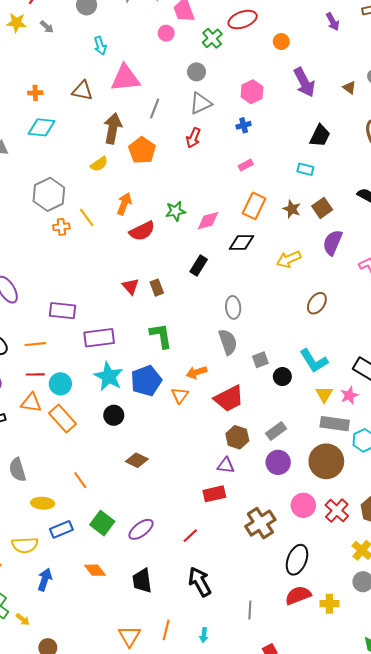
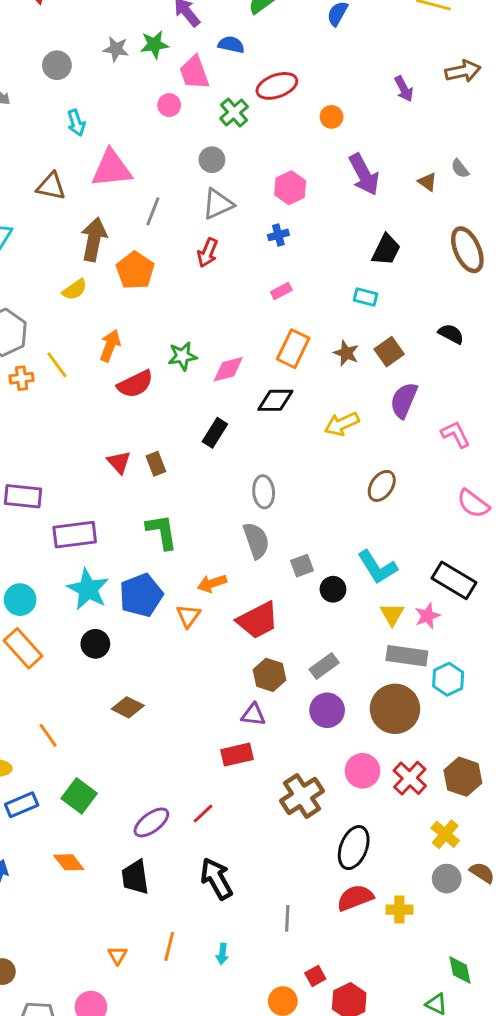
purple ellipse: (141, 529) -> (151, 822), moved
orange triangle: (129, 636) -> (117, 955), size x0.6

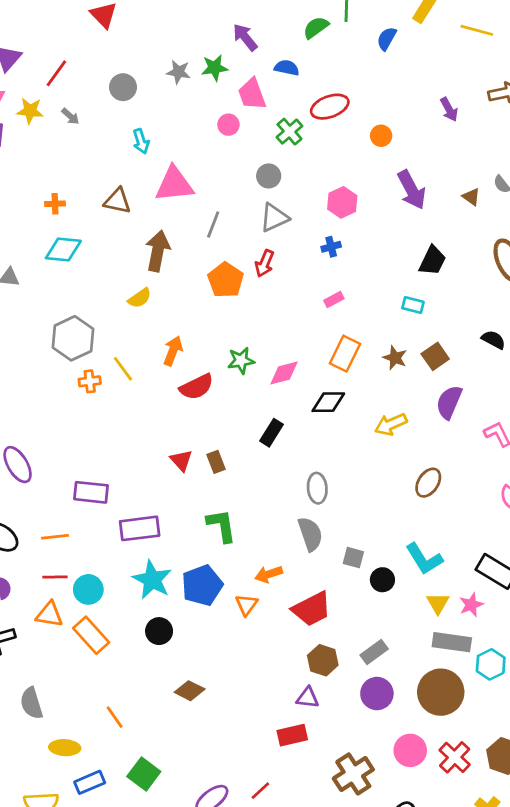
orange pentagon: (135, 270) -> (226, 280), moved
gray square: (302, 566) -> (353, 558), turned 35

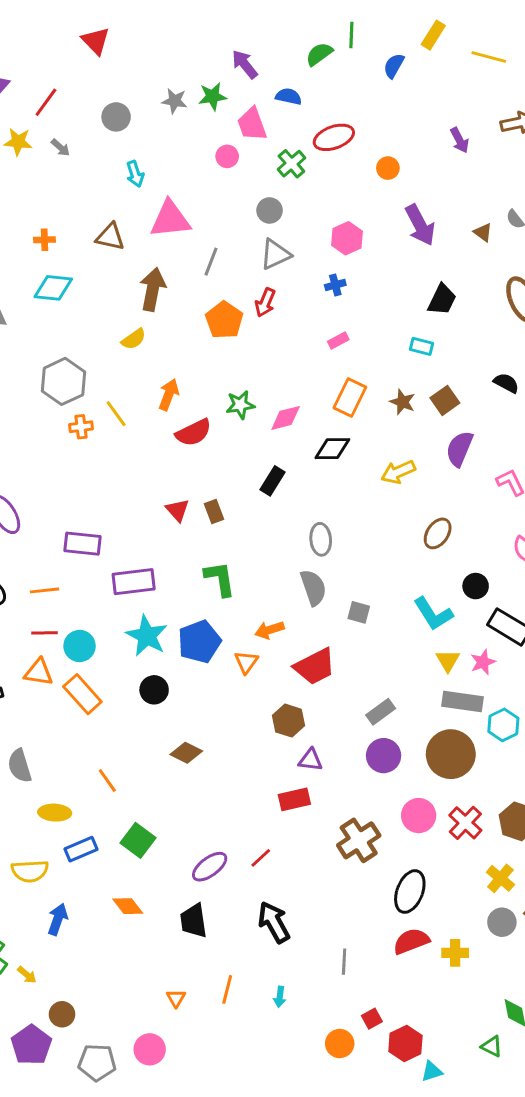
black circle: (382, 580) -> (476, 586), moved
brown hexagon: (323, 660) -> (289, 721), moved

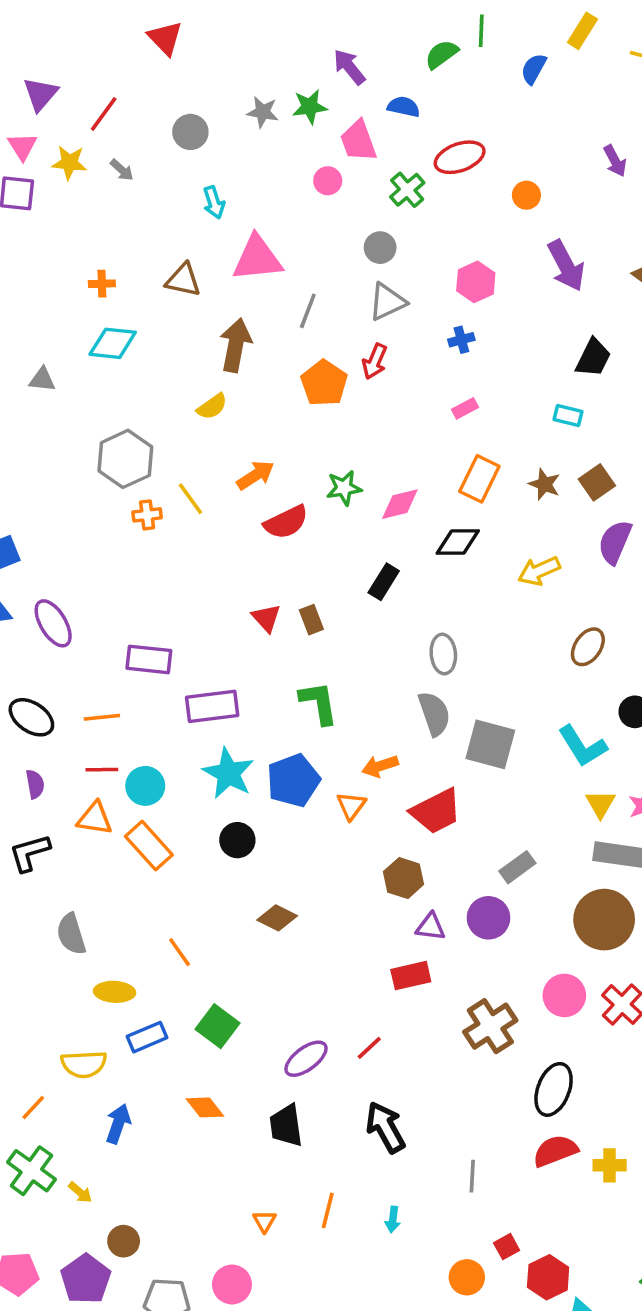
orange arrow: (169, 395) -> (255, 475), turned 36
gray square: (359, 612) -> (490, 744), size x1.8
purple circle: (384, 756) -> (488, 918), moved

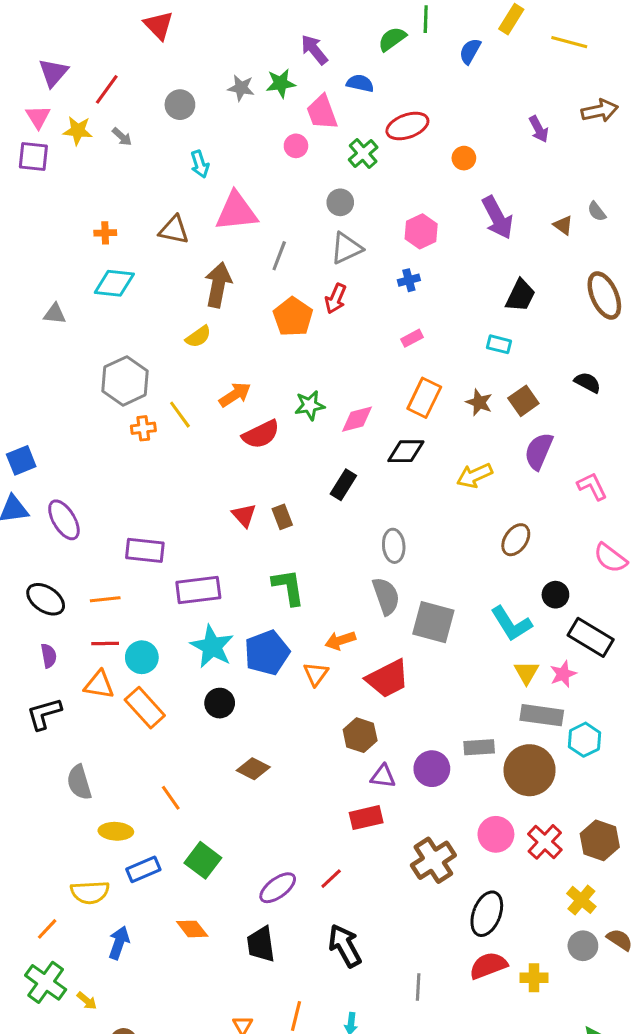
gray rectangle: (517, 867) -> (479, 747), moved, turned 32

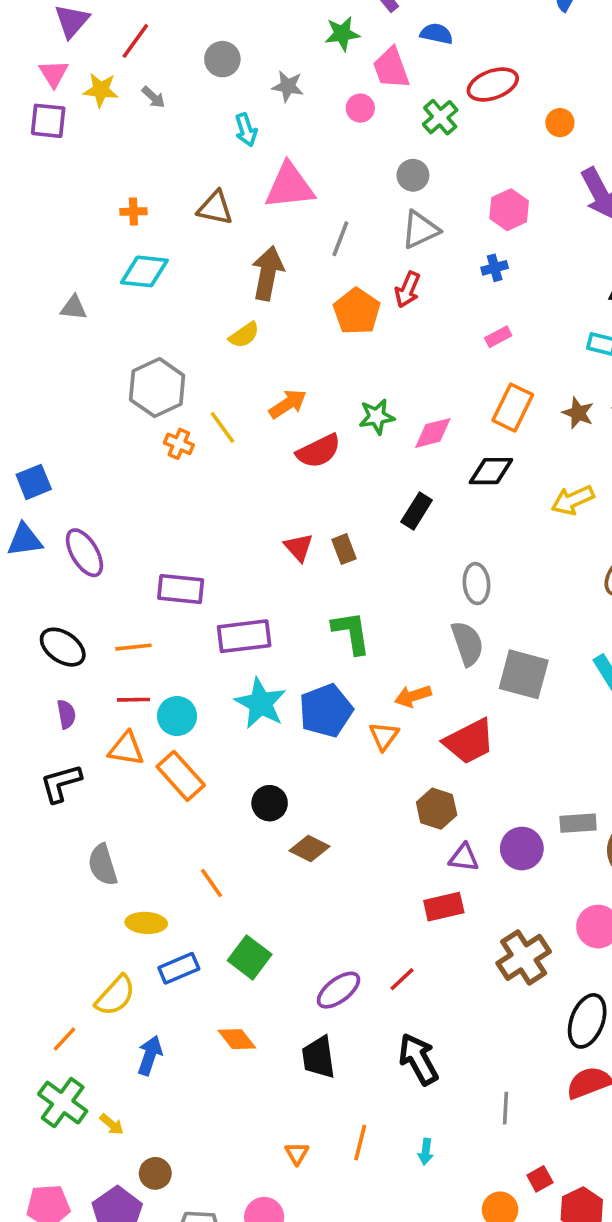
gray star: (241, 88) -> (288, 86), moved
orange cross: (143, 428) -> (179, 444), turned 30
black circle: (220, 703) -> (270, 803), moved
yellow semicircle: (90, 892) -> (115, 996), turned -45

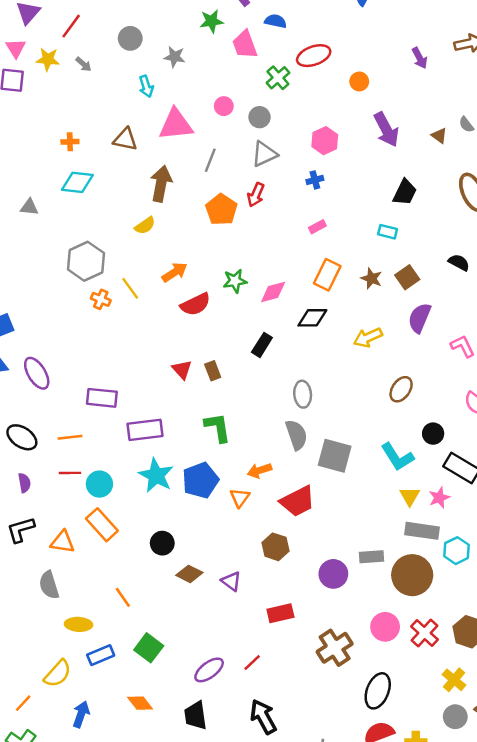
pink circle: (360, 108) -> (224, 106), moved
orange triangle: (126, 749) -> (63, 542), moved
purple triangle: (464, 858) -> (231, 581), moved, turned 30

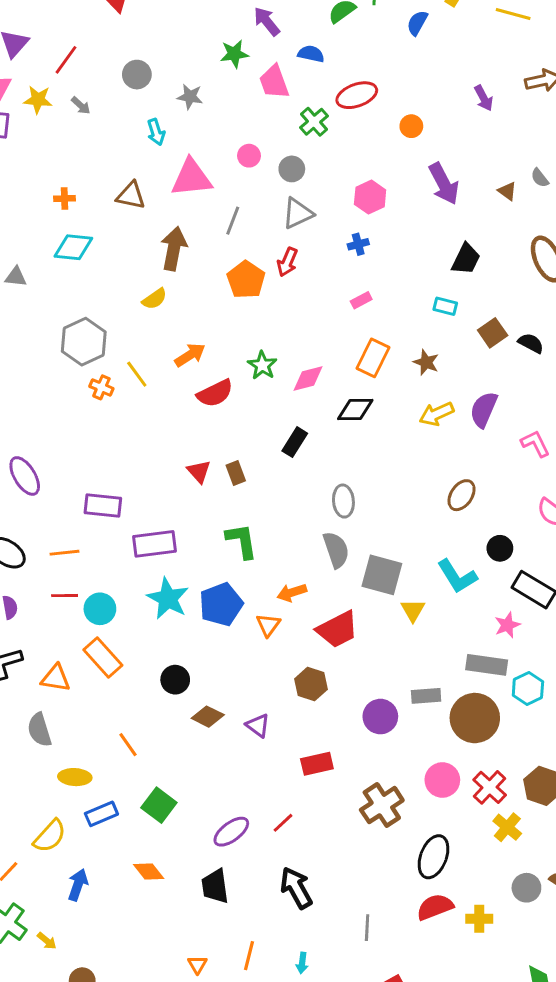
brown square: (407, 277) -> (493, 333), moved
green star: (235, 281) -> (262, 365), turned -30
yellow arrow: (368, 338) -> (436, 414), moved
yellow triangle: (410, 496) -> (413, 610), moved
yellow cross: (454, 680) -> (507, 827), moved

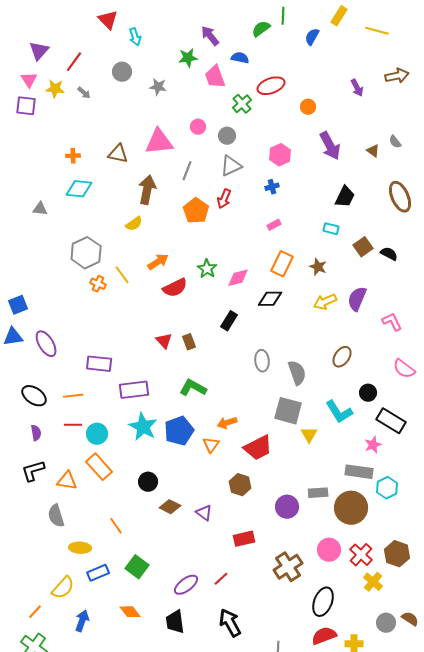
cyan arrow: (156, 132) -> (135, 37), moved
green L-shape: (242, 541) -> (193, 388), turned -52
gray semicircle: (336, 550) -> (297, 373), moved

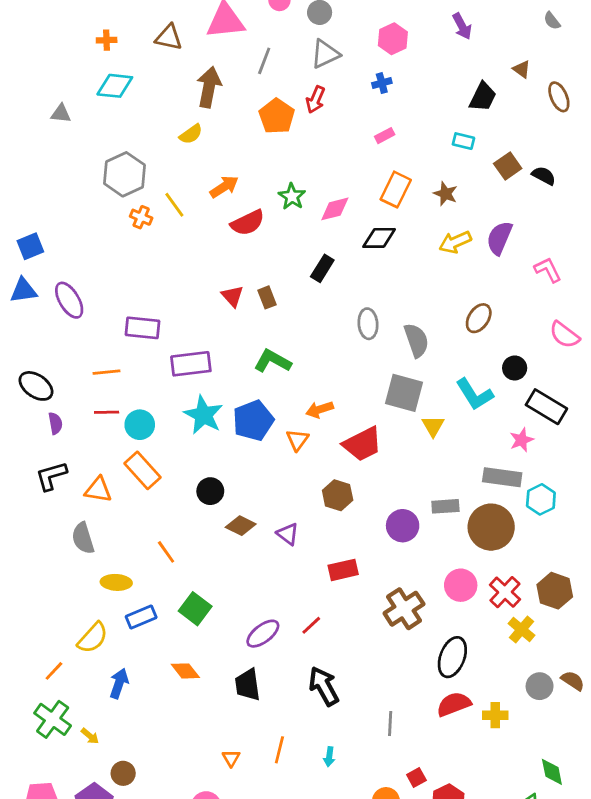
purple arrow: (330, 146) -> (462, 26), size x0.7
brown triangle: (373, 151) -> (522, 69), moved
brown ellipse: (400, 197) -> (559, 97), size x0.7
black ellipse: (34, 396) -> (36, 386), moved

